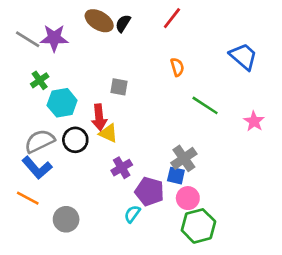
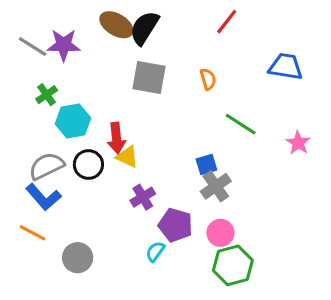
red line: (172, 18) -> (227, 22), moved
black semicircle: (123, 23) -> (144, 28), size x1.6
blue trapezoid: (243, 56) -> (286, 67), turned -32
gray square: (119, 87) -> (149, 78), moved, size x1.6
blue square: (176, 176) -> (206, 164), moved, turned -30

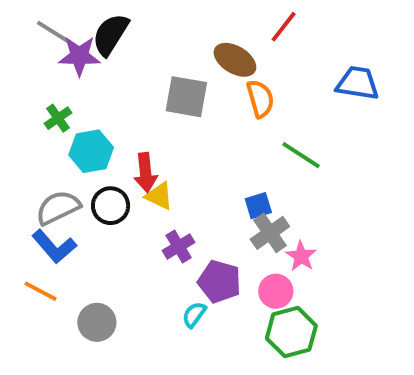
brown ellipse: (116, 25) -> (235, 60), moved
black semicircle: (144, 28) -> (111, 35), moved
gray line: (33, 46) -> (54, 33), moved
orange semicircle: (208, 79) -> (260, 99), size x1.4
pink star: (298, 143) -> (301, 256), moved

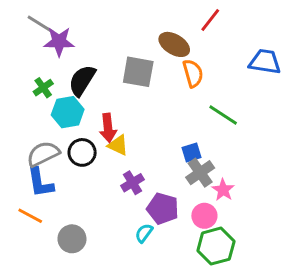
black semicircle: (111, 35) -> (82, 80), moved
blue L-shape: (54, 246) -> (40, 183), turned 32

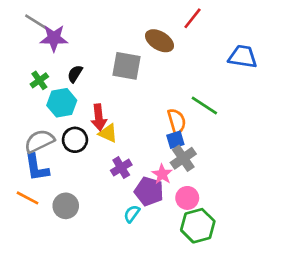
orange semicircle: (193, 73) -> (177, 121), moved
black semicircle: (82, 80) -> (75, 74), size x0.6
pink star: (223, 190) -> (162, 174), moved
gray circle: (72, 239) -> (66, 206), moved

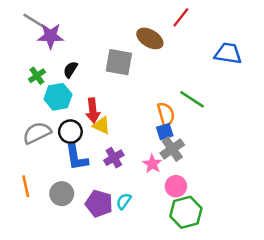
blue L-shape: (37, 168) -> (77, 158), moved
purple pentagon: (149, 191) -> (99, 204), moved
orange line: (27, 198) -> (26, 186), turned 50

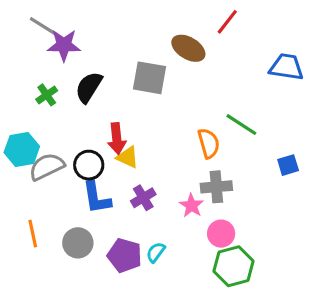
black semicircle: (70, 70) -> (89, 87), size x1.5
cyan hexagon: (58, 97) -> (22, 149), moved
blue square: (165, 132) -> (288, 165), moved
gray cross: (172, 149) -> (216, 187), turned 30

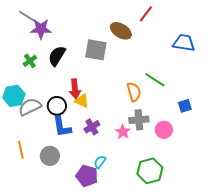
pink circle: (221, 234) -> (164, 130), moved
purple pentagon: (125, 255) -> (87, 176), moved

